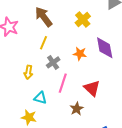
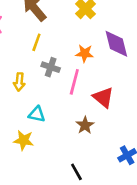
gray cross: (53, 62) -> (51, 67), turned -32
pink line: (63, 83) -> (74, 82), moved

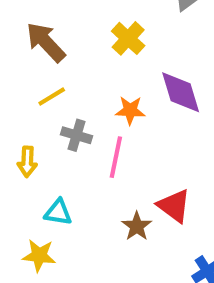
yellow line: (36, 42) -> (52, 96), turned 42
red triangle: (103, 97) -> (174, 206), moved

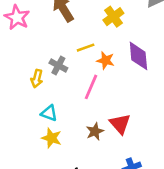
yellow line: (52, 96) -> (86, 48), moved
gray cross: (77, 135) -> (58, 65), moved
yellow star: (39, 256) -> (51, 138), moved

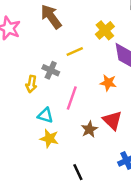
yellow cross: (113, 17) -> (105, 30), moved
orange star: (106, 60) -> (108, 83), moved
pink line: (91, 87) -> (72, 98), moved

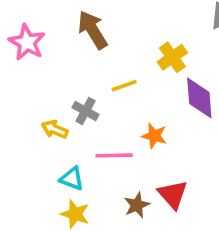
orange star: (108, 83) -> (154, 136), moved
yellow arrow: (31, 84) -> (55, 129), turned 98
pink line: (72, 98) -> (114, 155), turned 65

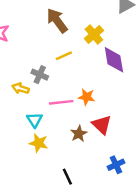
brown arrow: (93, 30) -> (57, 21), moved
orange star: (154, 136) -> (87, 97), moved
cyan triangle: (72, 179) -> (35, 120), turned 42

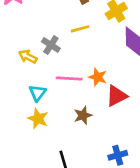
red triangle: (102, 125) -> (117, 96), moved, turned 40

